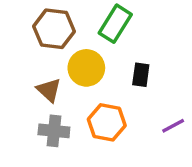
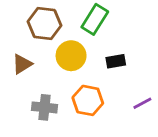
black rectangle: (141, 75) -> (116, 61), turned 72
brown triangle: (49, 90) -> (22, 64), moved, turned 45

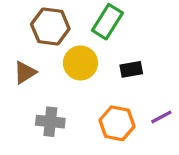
orange hexagon: (88, 100) -> (117, 123), moved

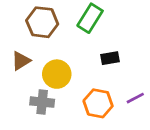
yellow circle: (80, 63) -> (57, 74), moved

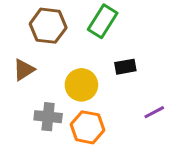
yellow circle: (57, 74) -> (81, 85), moved
orange hexagon: (98, 103) -> (87, 127), moved

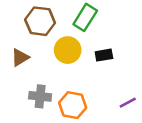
yellow circle: (81, 85) -> (68, 50), moved
purple line: (154, 112) -> (128, 103), moved

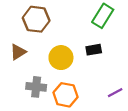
green rectangle: (85, 17) -> (103, 16), moved
yellow circle: (68, 50) -> (61, 58), moved

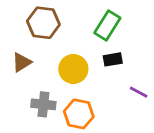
green rectangle: (103, 16) -> (107, 25), moved
purple line: (115, 93) -> (139, 92), moved, turned 56

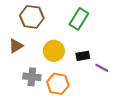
black rectangle: (113, 59) -> (83, 56), moved

